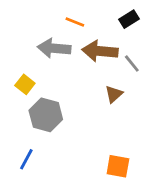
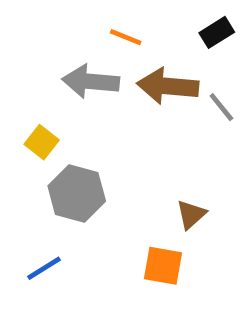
brown triangle: (114, 94) -> (191, 214), moved
blue line: (26, 159) -> (44, 268), turned 30
orange square: (118, 166) -> (163, 266), moved

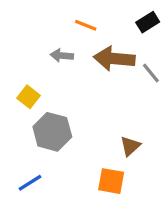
gray arrow: (91, 81) -> (62, 55), size x0.6

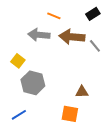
gray arrow: (62, 55) -> (39, 35), size x1.5
brown triangle: (130, 146) -> (82, 92), turned 40

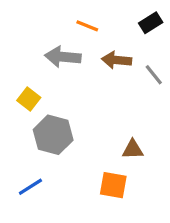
brown arrow: (72, 37) -> (116, 60), size x0.7

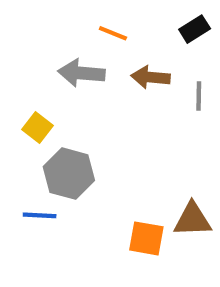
gray line: (154, 75) -> (199, 96), turned 40
brown triangle: (133, 149) -> (192, 220), moved, size x1.4
blue line: (30, 187) -> (40, 215), moved, turned 35

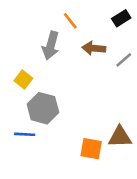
orange line: (113, 33) -> (70, 21), turned 30
gray arrow: (81, 73) -> (51, 46), turned -80
gray line: (199, 96) -> (124, 60), turned 48

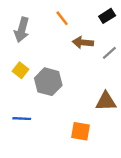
gray arrow: (51, 46) -> (22, 30), moved
gray hexagon: (43, 108) -> (48, 82), moved
brown triangle: (120, 137) -> (106, 101), moved

